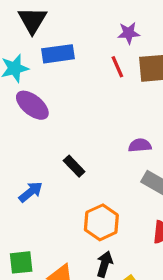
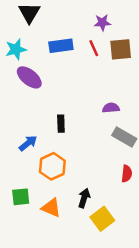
blue rectangle: (58, 54) -> (61, 46), moved
black rectangle: (74, 166) -> (61, 124), turned 42
orange hexagon: (101, 222) -> (52, 166), moved

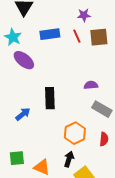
cyan star: (16, 49) -> (13, 37), turned -30
black rectangle: (61, 124) -> (50, 98), size x1.5
orange hexagon: (52, 166) -> (75, 133), moved

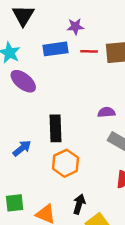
purple star: (84, 15) -> (75, 27), moved
red line: (77, 36) -> (89, 51), turned -64
orange hexagon: (75, 133) -> (65, 163), moved

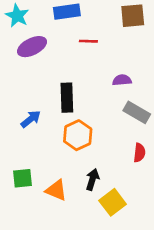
red line: (89, 51) -> (88, 41), moved
purple ellipse: (23, 81) -> (32, 47), turned -65

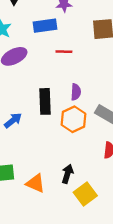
purple semicircle: (122, 80) -> (76, 92), moved, turned 98
orange hexagon: (78, 135) -> (73, 119), moved

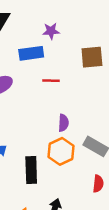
black rectangle: (45, 101) -> (31, 170), moved

